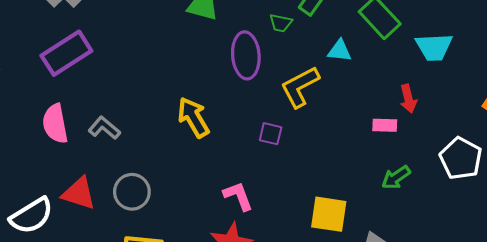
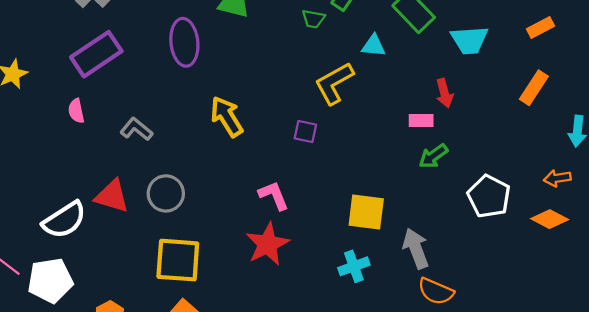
purple ellipse: (246, 55) -> (184, 42), moved
pink semicircle: (55, 124) -> (76, 111), moved, size x0.6
white pentagon: (461, 158) -> (489, 196), moved
green arrow: (396, 177) -> (433, 156), moved

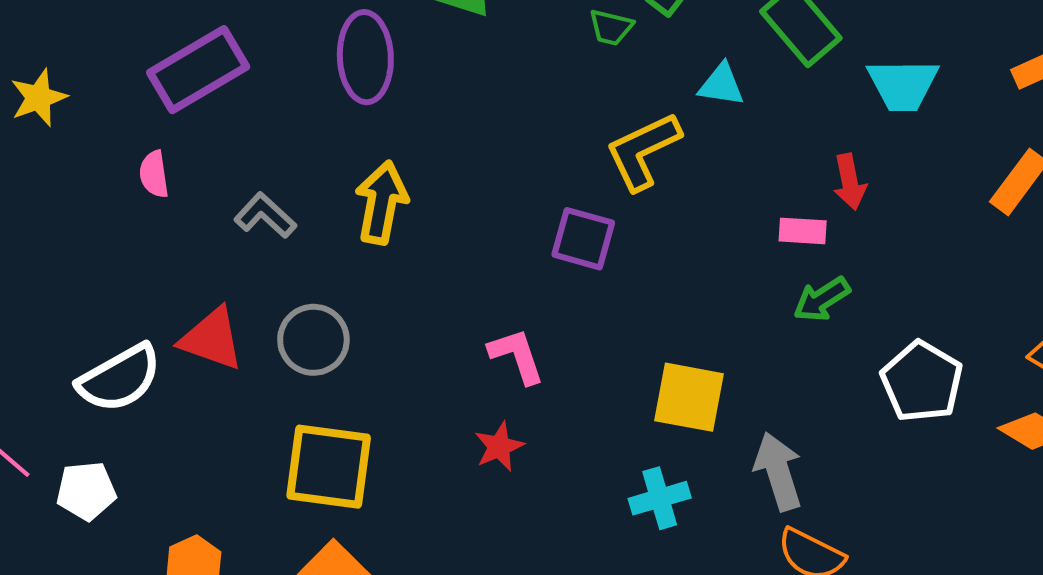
yellow arrow: (227, 117) -> (382, 203), moved, turned 39
purple square: (305, 131) -> (583, 239), size x1.4
red star: (267, 244) -> (499, 447), size x0.6
white pentagon: (50, 281) -> (86, 491), size x0.7

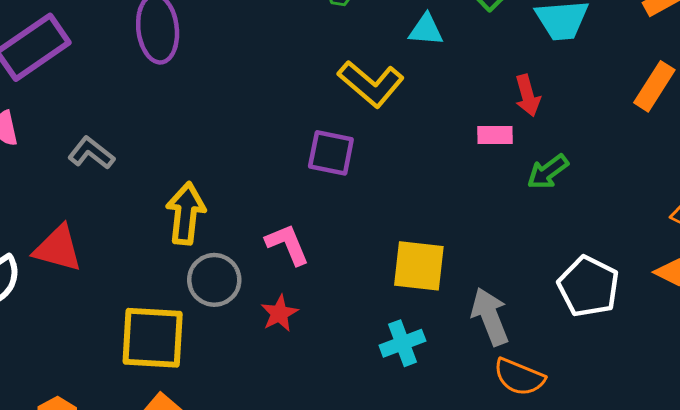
yellow L-shape: (643, 151) -> (371, 84), turned -110
yellow arrow: (382, 203) -> (186, 213), moved
green arrow: (822, 299) -> (548, 172), moved
gray circle: (313, 340) -> (214, 280), moved
white pentagon: (922, 382) -> (588, 286), moved

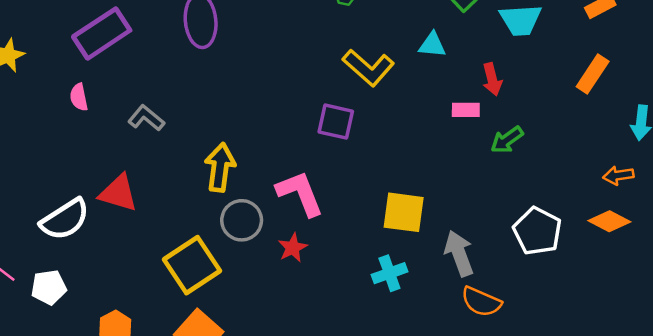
cyan triangle: (426, 30) -> (432, 45), moved
pink L-shape: (287, 244) -> (300, 193), size x1.4
yellow square: (153, 338) -> (192, 265), turned -38

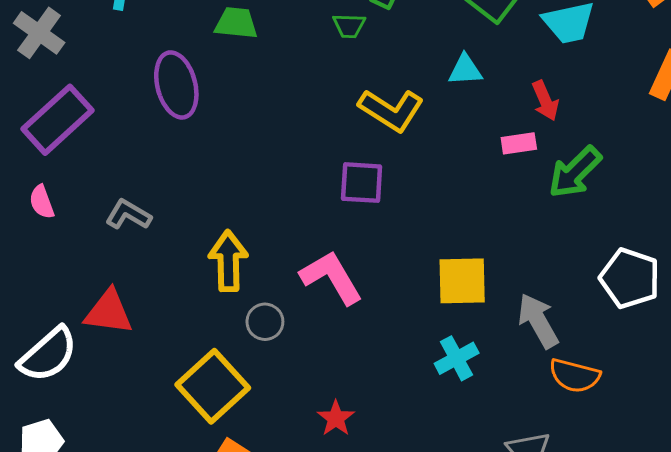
green arrow: (507, 140) -> (575, 172), size x1.4
gray circle: (242, 220) -> (265, 322), size x0.7
red star: (293, 248) -> (336, 418), moved

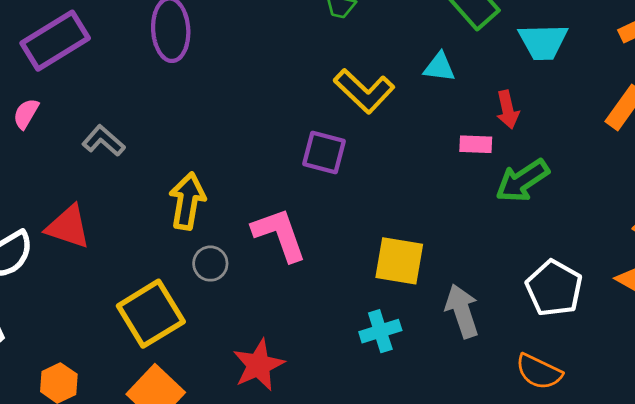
pink semicircle: (42, 202) -> (26, 114), turned 40
orange semicircle: (575, 376) -> (539, 372), moved
red star: (336, 418) -> (258, 365), size x1.5

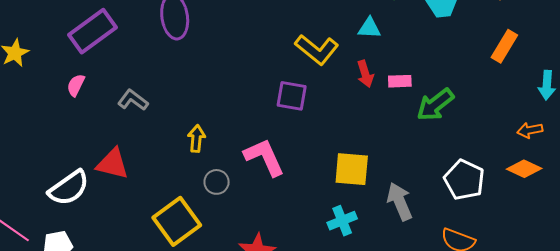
red arrow: (508, 110) -> (365, 74), moved
yellow arrow: (187, 201) -> (196, 138), size x0.7

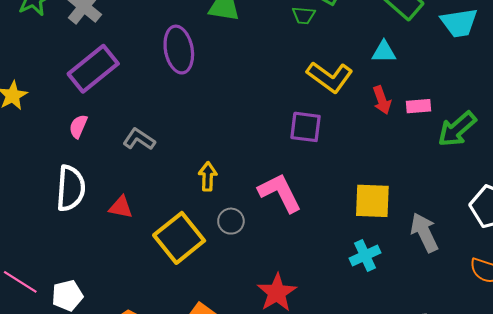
red triangle: (113, 164) -> (121, 207), size x0.7
white semicircle: (69, 188) -> (71, 188), moved, turned -48
yellow square: (177, 221) -> (179, 238), moved

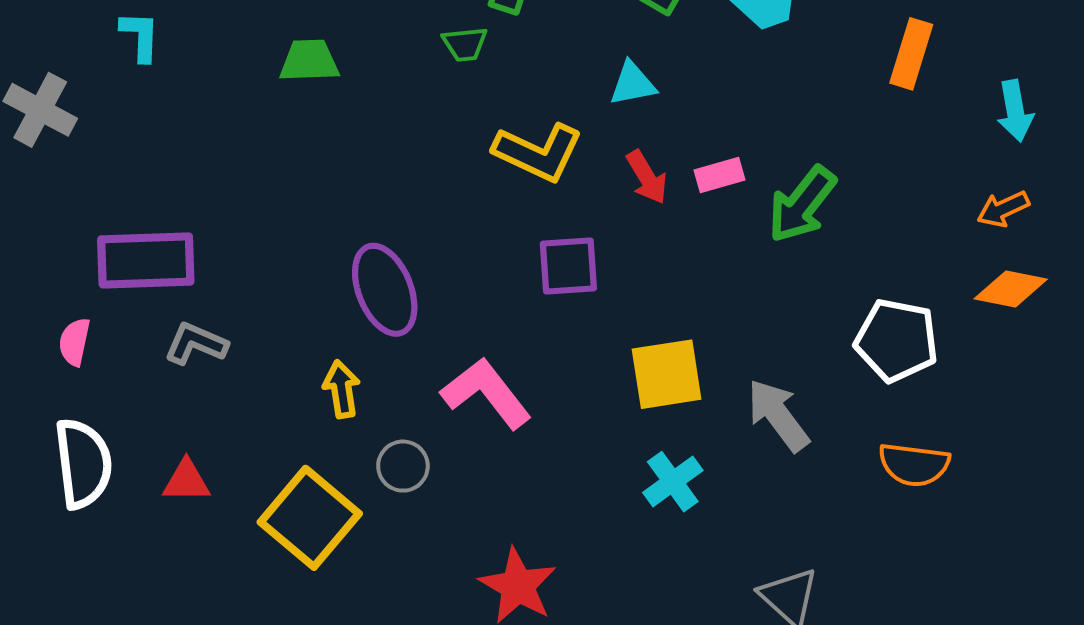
purple ellipse: (179, 50) -> (385, 290), moved
purple rectangle: (93, 69) -> (146, 260), moved, turned 48
purple square: (306, 127) -> (568, 266), moved

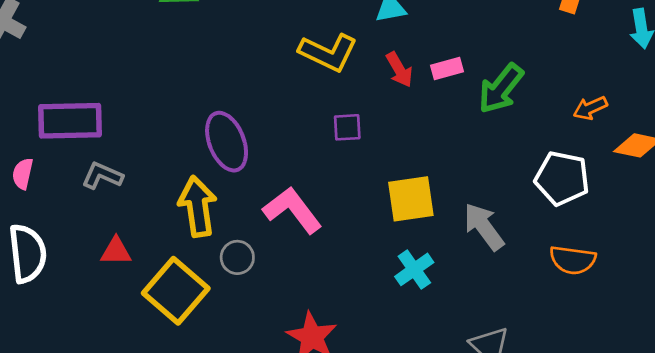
orange arrow: (1003, 209) -> (590, 108), moved
purple square: (568, 266) -> (347, 127), size x0.7
yellow arrow: (342, 389) -> (198, 207), size x1.6
red triangle: (186, 481) -> (116, 251), moved

